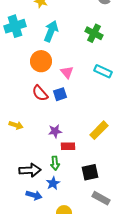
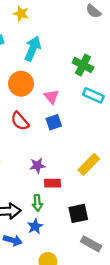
green cross: (94, 33) -> (83, 65), moved
blue square: (60, 94) -> (54, 122), moved

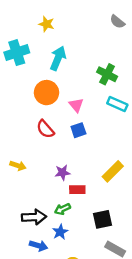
green arrow: (37, 203) -> (62, 209), turned 70

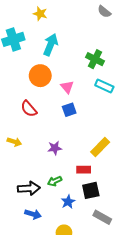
red semicircle: (45, 129) -> (29, 109), moved
red rectangle: (77, 190) -> (84, 170), moved
blue star: (60, 232) -> (68, 202), moved

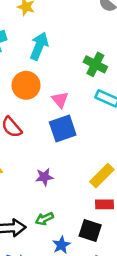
blue square: (69, 110) -> (63, 128), size x1.5
red rectangle: (84, 170) -> (104, 204), moved
black square: (91, 190) -> (90, 231), turned 30

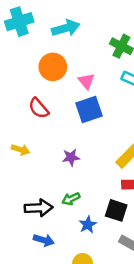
cyan arrow: (39, 46) -> (66, 28), turned 52

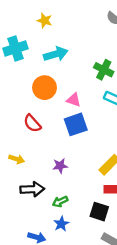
pink triangle: (86, 81) -> (74, 100), turned -32
black arrow: (39, 208) -> (32, 189), moved
blue star: (88, 225) -> (61, 224), moved

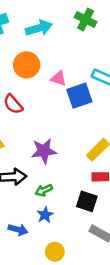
green cross: (104, 70) -> (86, 19), moved
blue square: (76, 124) -> (79, 96), moved
purple star: (60, 166) -> (44, 151), size x1.5

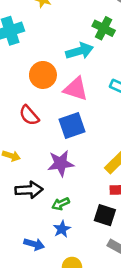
cyan arrow: (39, 28) -> (80, 51), moved
pink triangle: (59, 78) -> (76, 89), size x1.5
blue square: (79, 96) -> (72, 125), moved

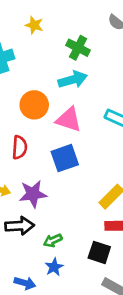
green cross: (104, 28) -> (78, 48), moved
red semicircle: (29, 115) -> (20, 147), turned -135
purple star: (61, 163) -> (33, 194), moved

